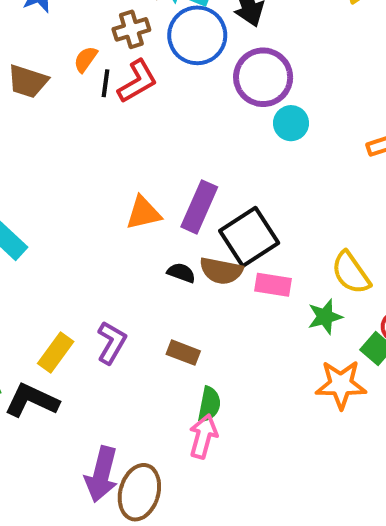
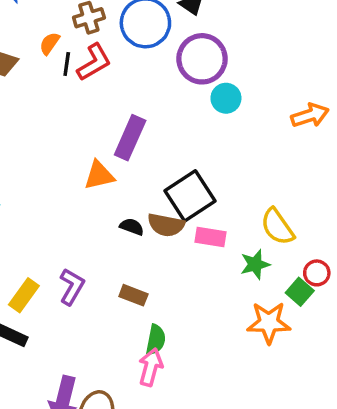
purple rectangle: (199, 207) -> (130, 138), moved

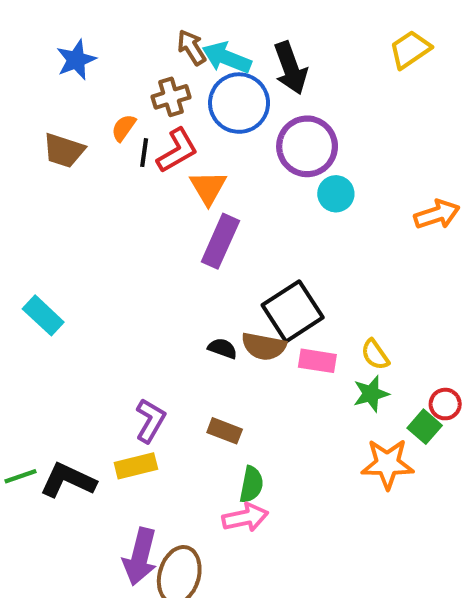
orange triangle: (99, 175) -> (208, 188), moved, turned -48
yellow semicircle: (277, 227) -> (375, 355), moved, size x0.7
yellow rectangle: (24, 295) -> (136, 466), moved, turned 40
pink arrow: (151, 367) -> (245, 517), turned 63

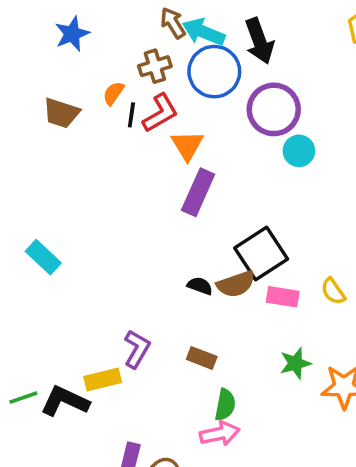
brown semicircle: (264, 346) -> (236, 284), turned -30
green star: (371, 394) -> (295, 363), moved
yellow rectangle: (136, 466) -> (103, 380), moved

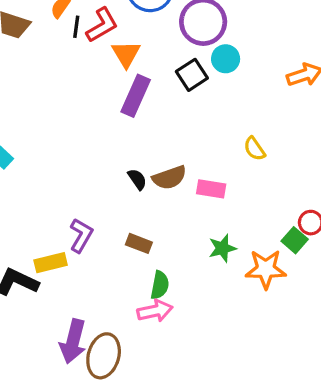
black square: (261, 253) -> (192, 75), moved, size x0.7
black semicircle: (200, 286) -> (137, 179), turned 35
yellow semicircle: (333, 291) -> (254, 149), moved

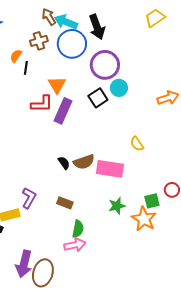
red L-shape: (102, 25) -> (42, 104), moved, turned 30
pink rectangle: (211, 189) -> (110, 169), size x1.5
green square: (295, 240) -> (152, 201), moved, turned 35
orange star: (266, 269) -> (144, 219), turned 30

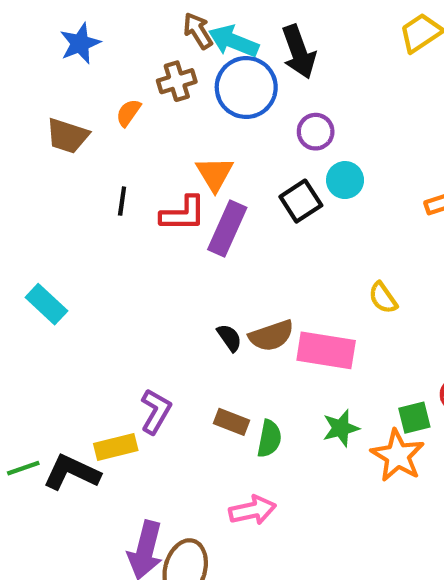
purple circle: (105, 65) -> (316, 132), size x0.6
black line: (26, 68) -> (122, 201), moved
green semicircle: (78, 229) -> (269, 439), moved

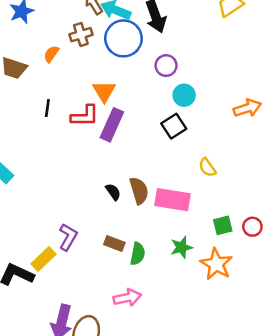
black square: (301, 201) -> (174, 126), moved
brown semicircle: (271, 336) -> (139, 191), turned -88
green square: (414, 418) -> (223, 225), moved
yellow rectangle: (116, 447) -> (44, 259), turned -30

